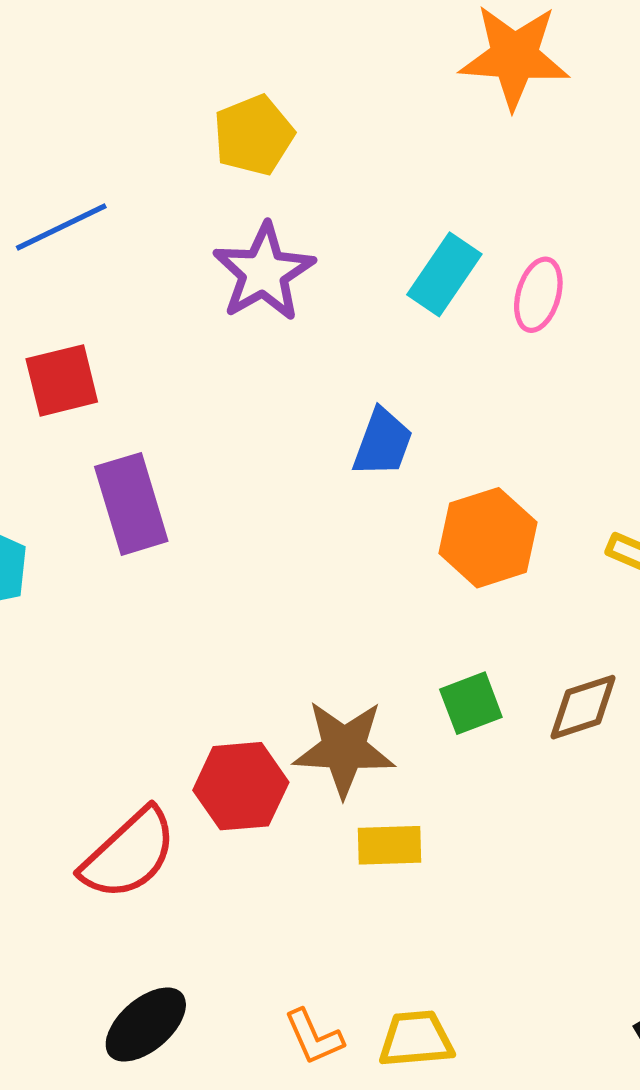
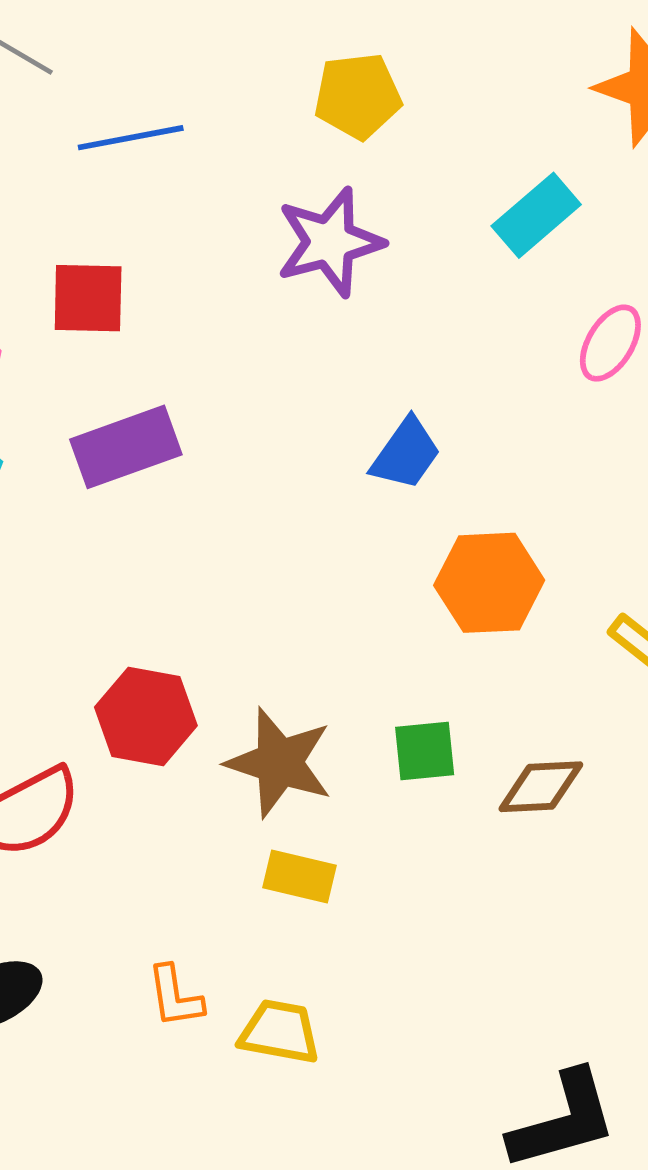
cyan rectangle: (444, 274) -> (536, 215), moved
purple rectangle: (131, 504) -> (126, 447), turned 72
red hexagon: (241, 786) -> (146, 716), moved
orange L-shape: (314, 1037) -> (175, 996), moved
yellow trapezoid: (416, 1039) -> (280, 1032), moved

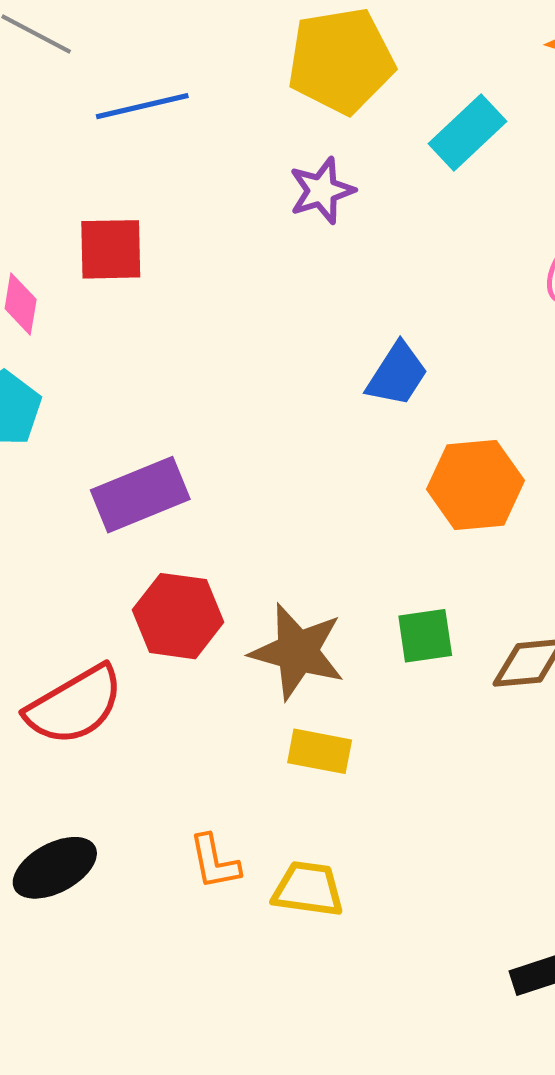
yellow pentagon: (358, 96) -> (341, 61), size x1.4
cyan rectangle: (536, 215) -> (467, 132), moved
purple star: (330, 242) -> (322, 191), size x0.7
purple rectangle: (126, 447) -> (140, 495), moved

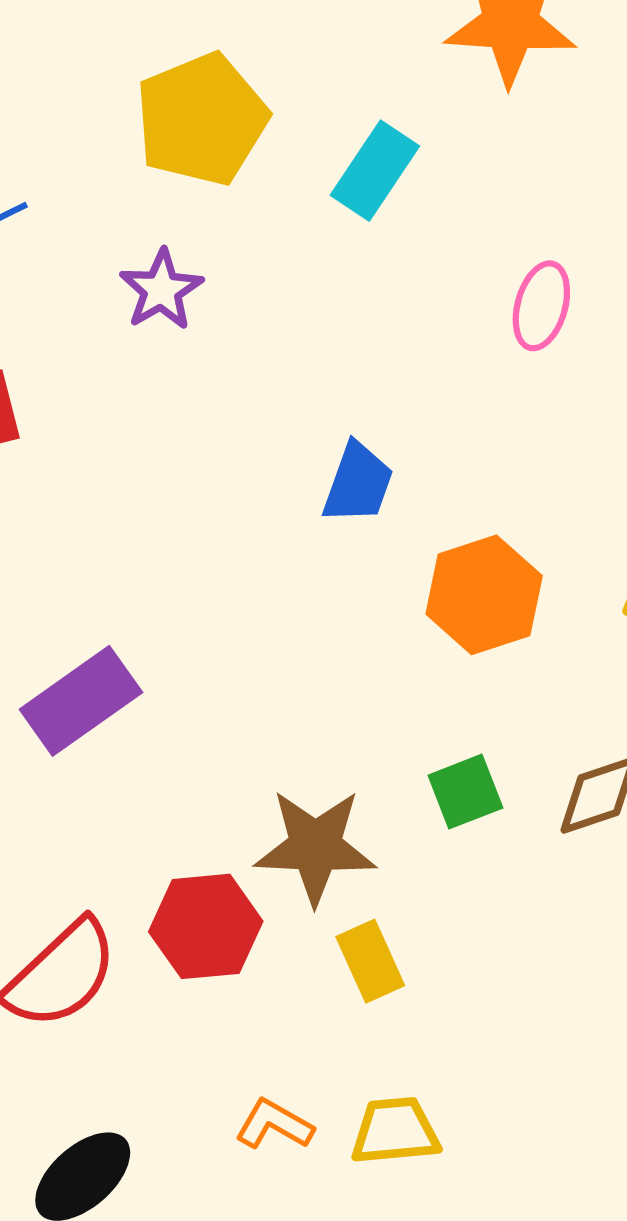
purple star: (322, 191) -> (161, 290), moved
red hexagon: (178, 616) -> (206, 926), moved
yellow rectangle: (320, 751) -> (370, 961), turned 68
orange L-shape: (214, 862) -> (274, 1124), turned 144

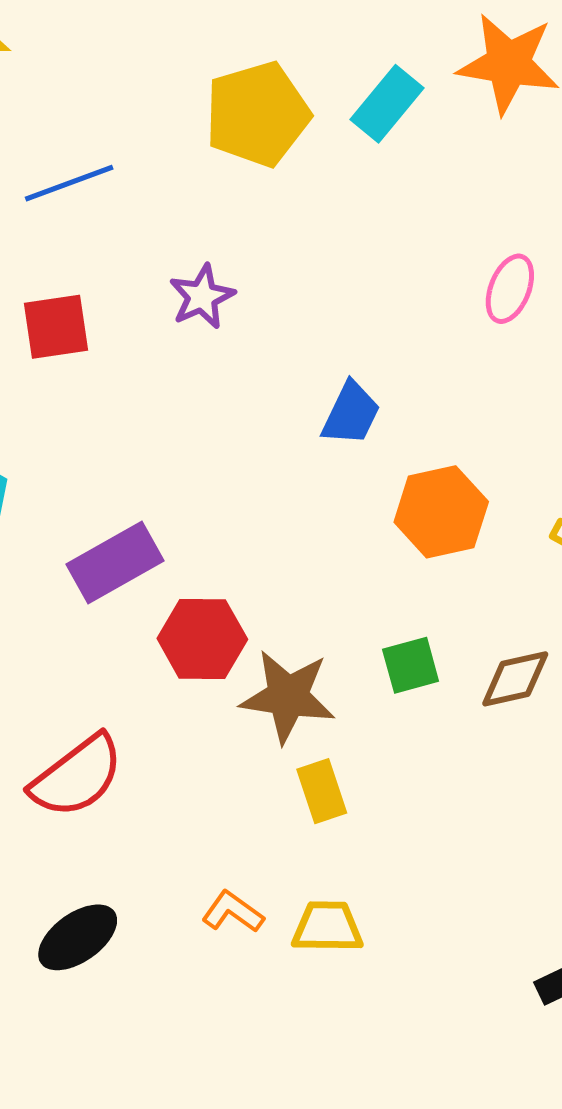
cyan rectangle: (375, 171) -> (387, 104), moved
purple star: (161, 290) -> (202, 297), moved
red hexagon: (206, 926) -> (202, 639), moved

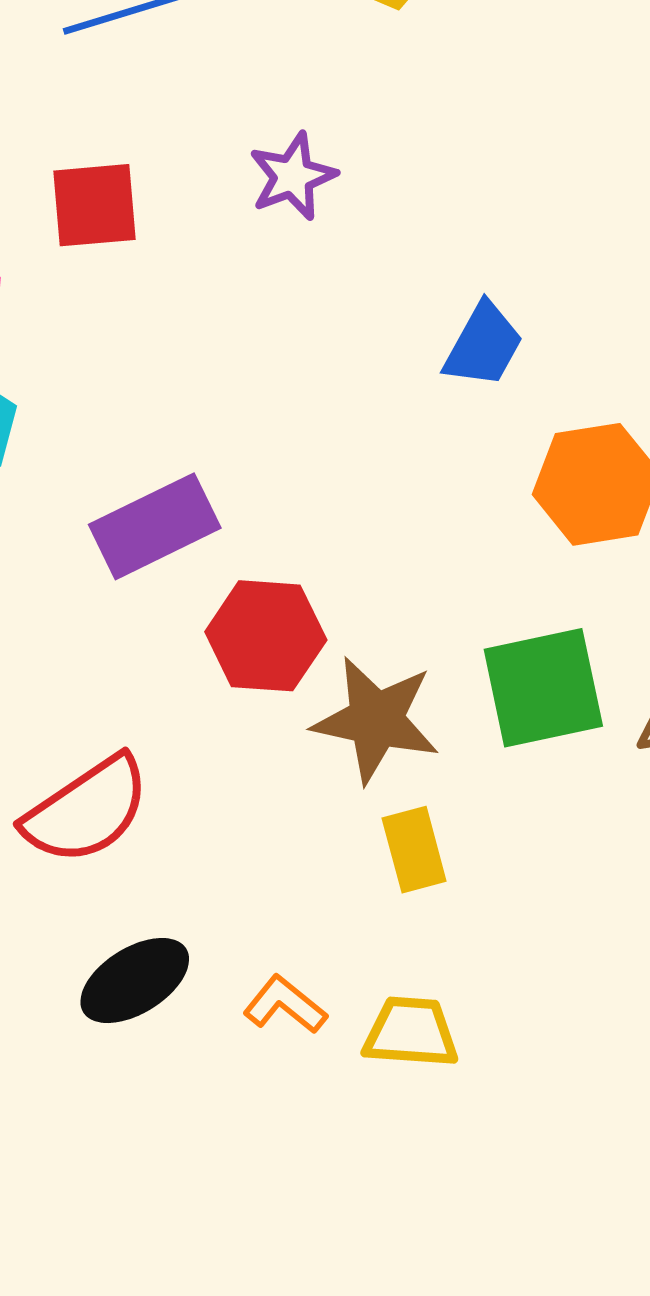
green square: (411, 665) -> (543, 688), size x1.6
black ellipse: (78, 937) -> (135, 981), moved

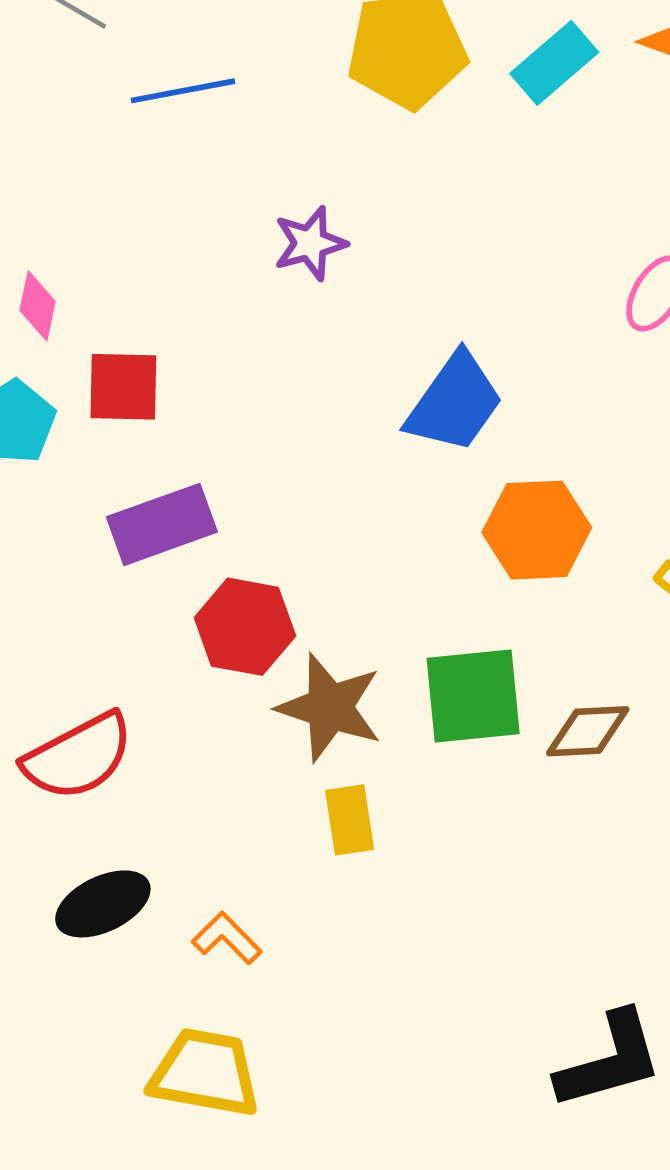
red square: (94, 205) -> (123, 387), moved
blue trapezoid: (483, 345) -> (455, 403), size x1.4
yellow trapezoid: (411, 1032) -> (205, 1073), moved, size x1.4

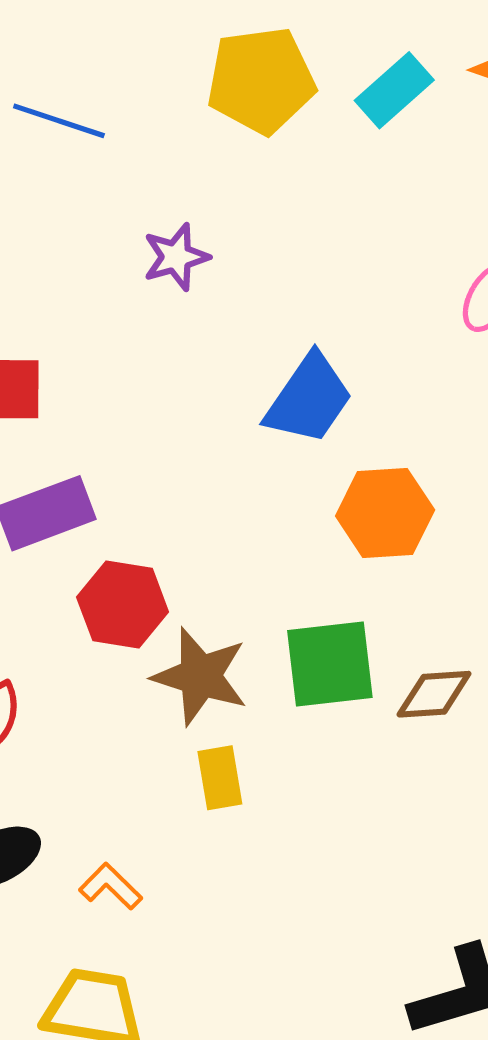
blue line: (183, 91) -> (59, 121), turned 30

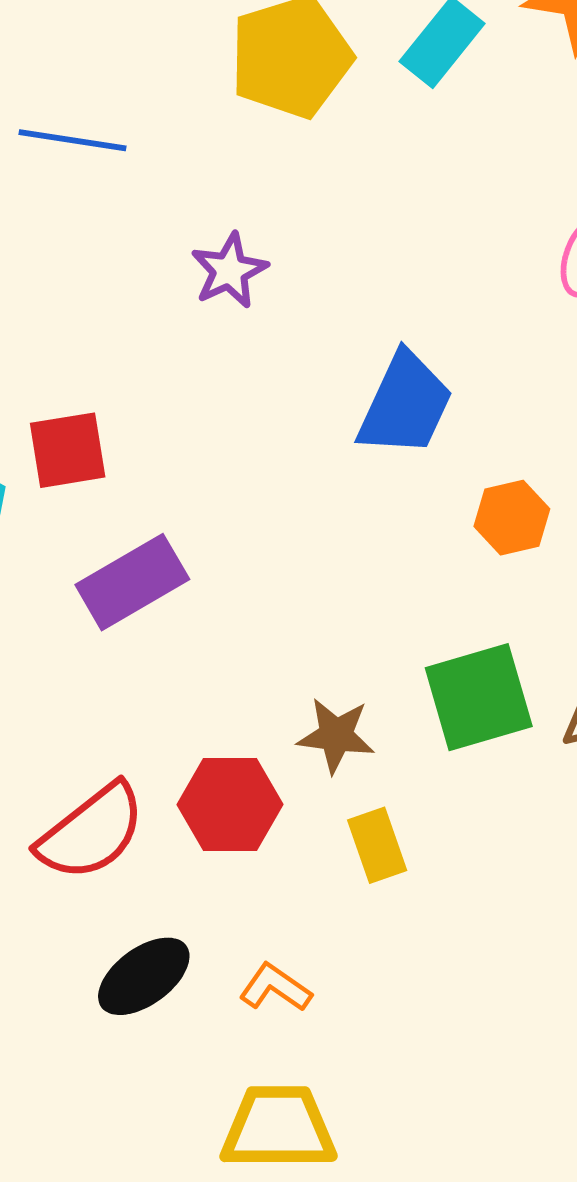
orange hexagon: (385, 513) -> (512, 518), size x0.7
red hexagon: (123, 604) -> (230, 804), moved
brown star: (200, 676) -> (336, 735), size x0.7

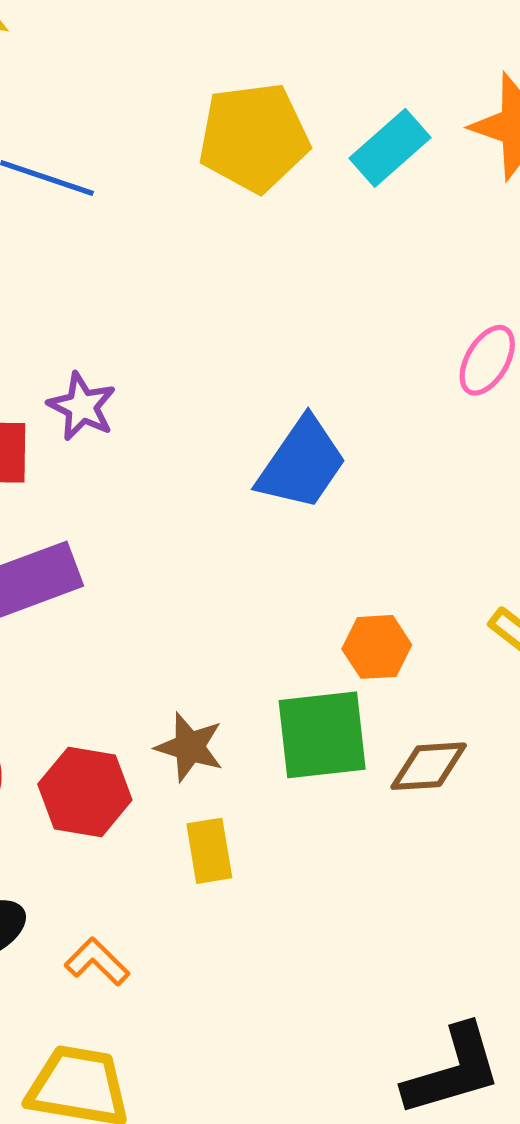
purple star: (229, 271) -> (82, 406), moved, turned -30
orange hexagon: (512, 518) -> (377, 647), moved

